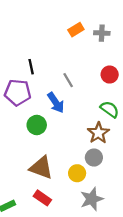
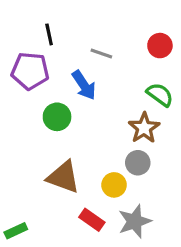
gray line: (68, 80) -> (101, 53), turned -40
red rectangle: (42, 198) -> (92, 220), moved

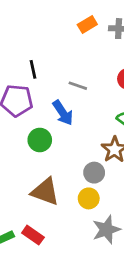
gray circle: (138, 163) -> (94, 173), moved
red rectangle: (92, 220) -> (33, 235), moved

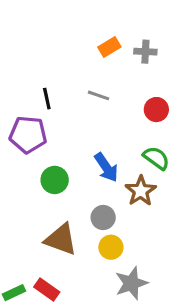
gray line: (78, 86) -> (98, 95), moved
blue arrow: (63, 113) -> (106, 167), moved
gray circle: (94, 173) -> (103, 218), moved

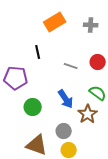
orange rectangle: (109, 47) -> (55, 22), moved, size x1.5
gray line: (98, 95) -> (71, 66), moved
black line: (47, 99) -> (38, 52), moved

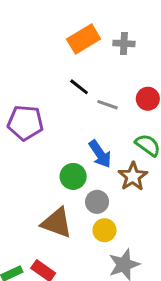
gray cross: (91, 25) -> (124, 43), moved
black line: (38, 52) -> (79, 87), moved, turned -40
green circle: (33, 107) -> (73, 176), moved

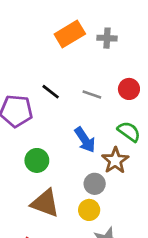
black line: (79, 87) -> (51, 92), moved
green circle: (73, 176) -> (37, 160), moved
gray circle: (97, 202) -> (95, 184), moved

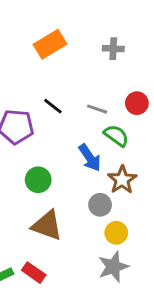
orange rectangle: (70, 34) -> (50, 44), moved
green semicircle: (129, 132) -> (116, 136), moved
yellow circle: (89, 210) -> (116, 233), moved

